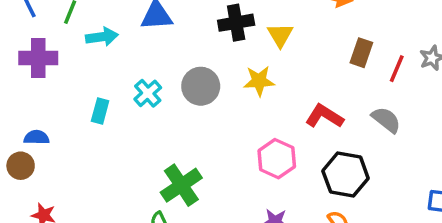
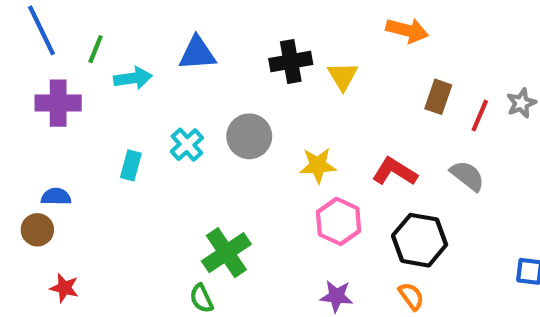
yellow star: (259, 81) -> (318, 165), moved

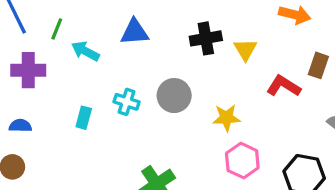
cyan arrow: (133, 78) -> (85, 51), turned -144
cyan cross: (187, 145) -> (127, 102), turned -30
red L-shape: (395, 172) -> (284, 86), moved
blue semicircle: (56, 197) -> (20, 126), moved

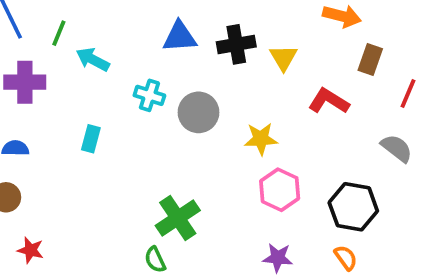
blue triangle: (134, 32) -> (180, 37), moved
brown rectangle: (318, 65) -> (370, 60), moved
cyan cross: (127, 102) -> (149, 95), moved

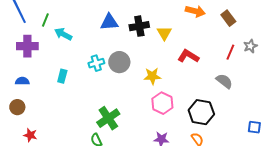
brown rectangle: (370, 60) -> (228, 18), moved, turned -56
cyan cross: (149, 95) -> (96, 63), moved, turned -35

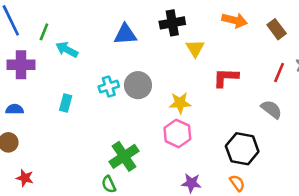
black cross: (139, 26) -> (172, 23), moved
red L-shape: (188, 56) -> (226, 78), turned -30
pink hexagon: (162, 103) -> (177, 133), moved

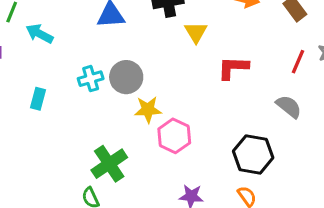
yellow star: (180, 103) -> (148, 110), moved

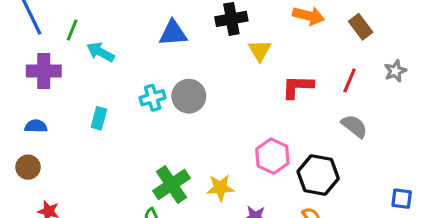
red line: (298, 62) -> (350, 80), moved
yellow star: (148, 110) -> (220, 188), moved
pink hexagon: (174, 136) -> (272, 156), moved

